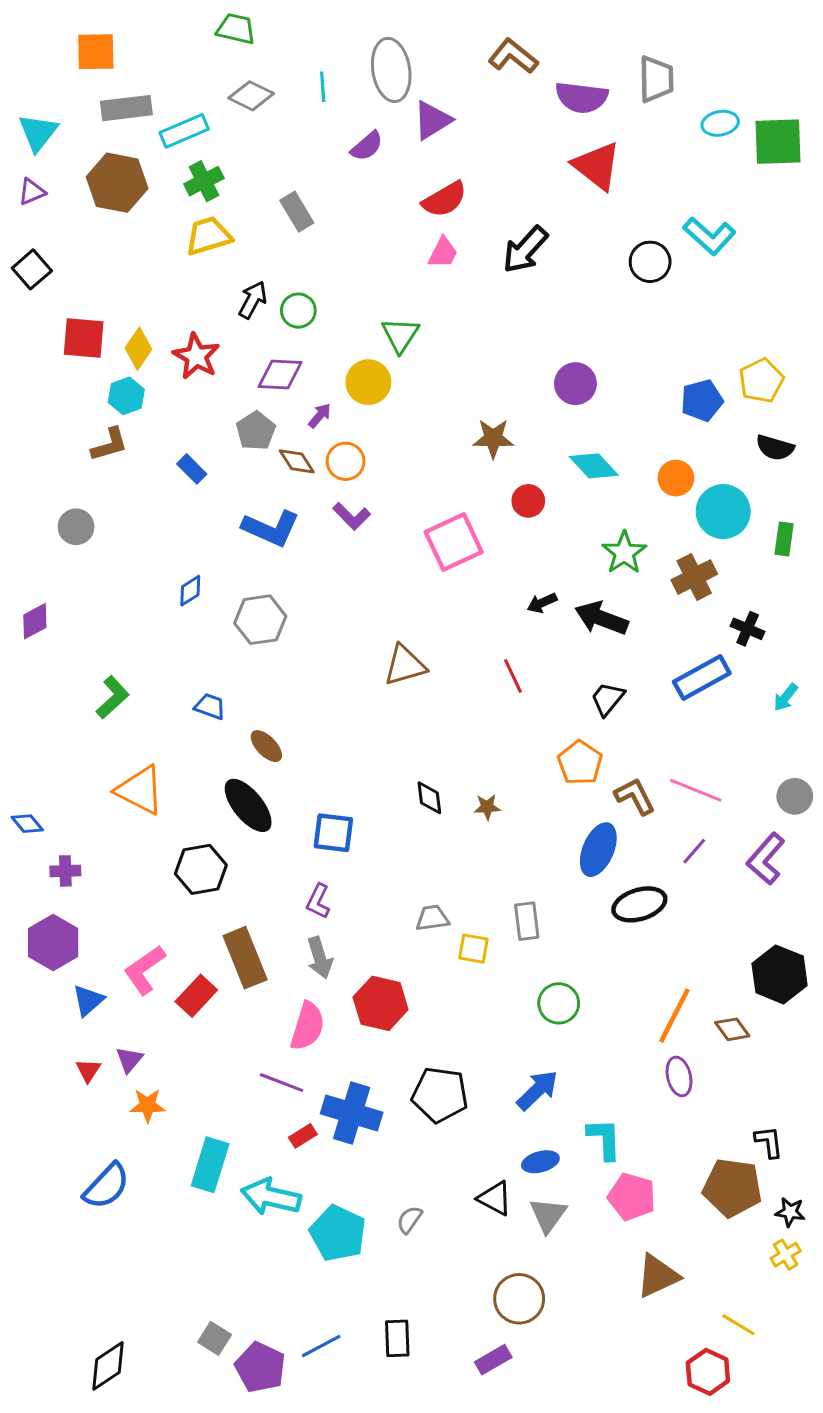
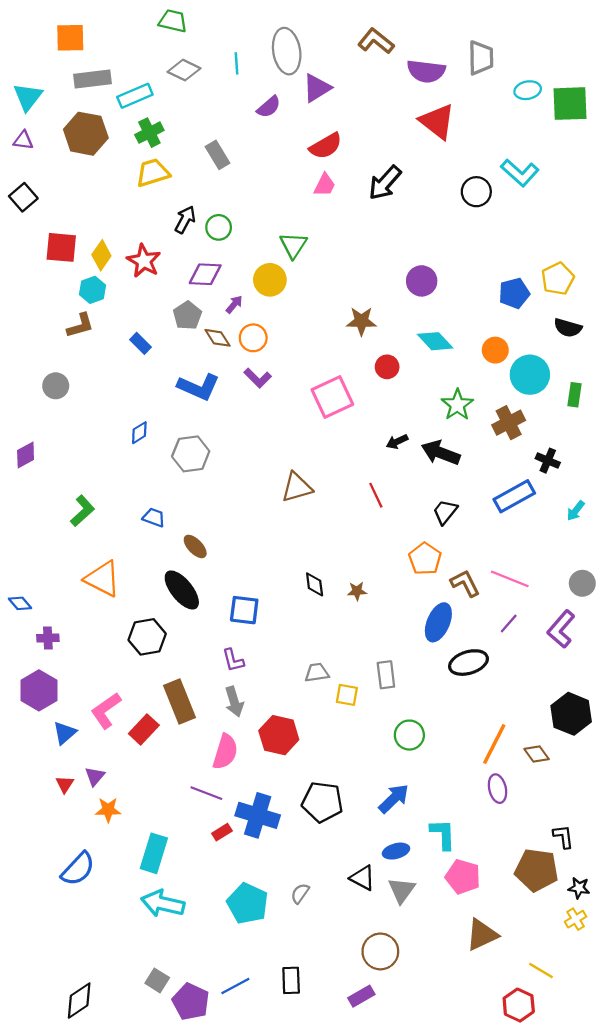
purple triangle: (32, 192) -> (23, 140), turned 30
purple L-shape: (318, 901) -> (233, 660), turned -40
cyan arrow: (271, 1197) -> (163, 903), moved

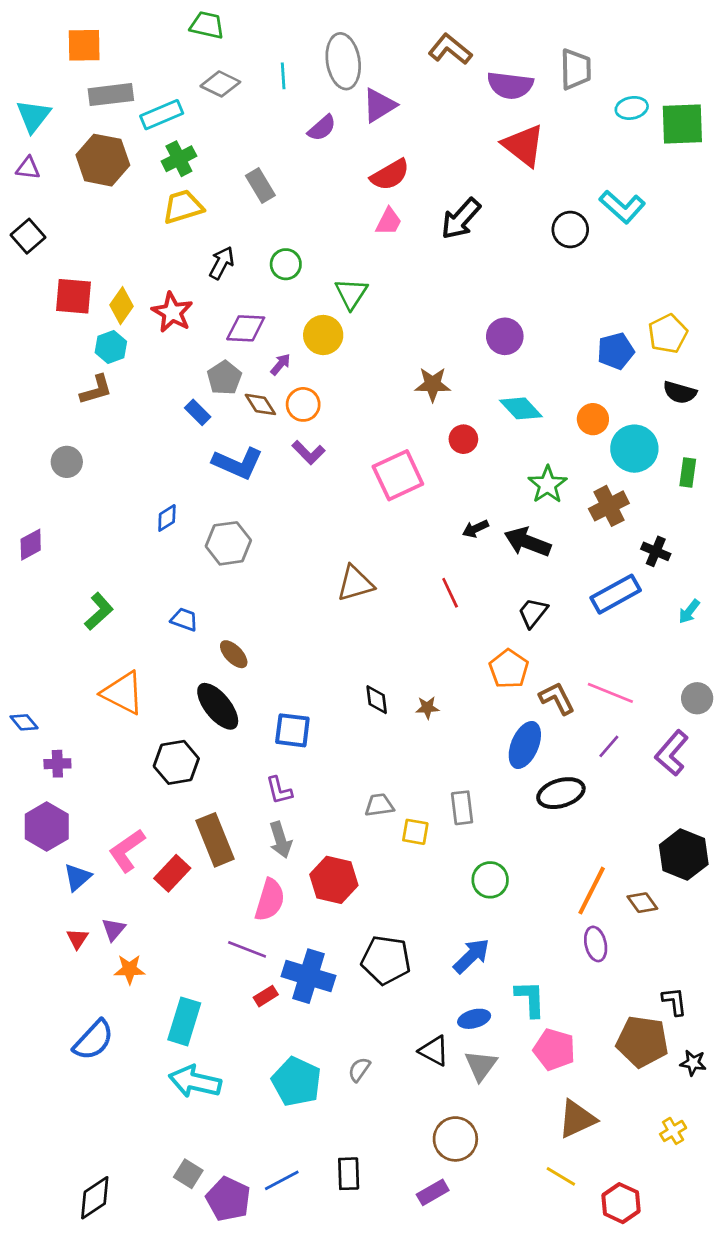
green circle: (219, 227) -> (286, 264), moved
blue rectangle: (140, 343) -> (198, 412), moved
yellow cross: (576, 919) -> (673, 1131), moved
yellow line: (541, 970) -> (561, 1176), moved

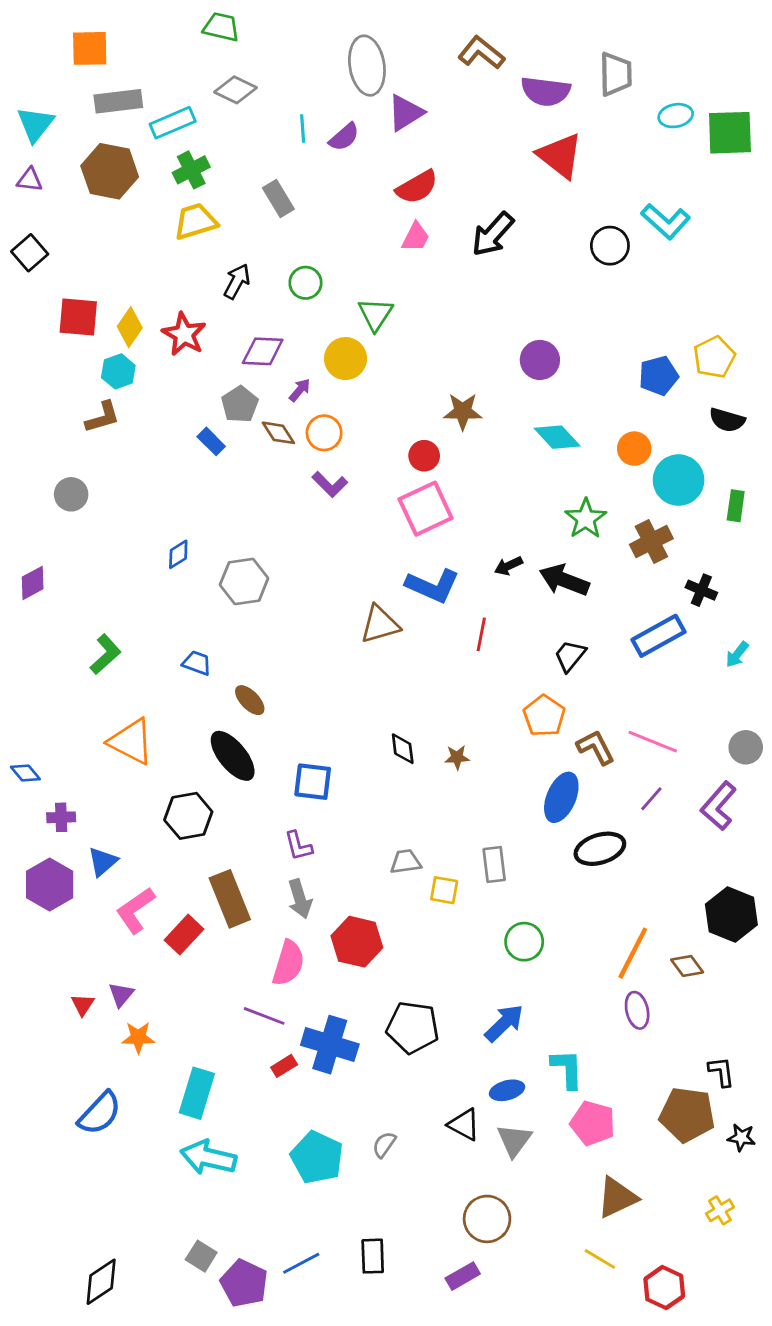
cyan line: (283, 76) -> (303, 128), moved
red circle: (463, 439) -> (424, 456), moved
blue L-shape: (238, 463) -> (433, 586), moved
red line: (450, 593) -> (481, 634), turned 36
blue triangle: (77, 877) -> (103, 862), moved

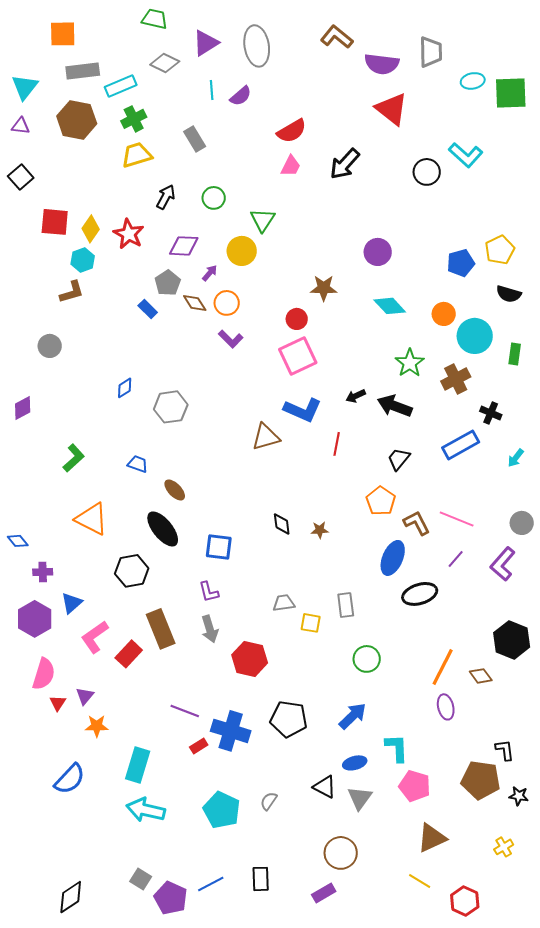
purple triangle: (406, 113) -> (206, 43), moved
pink semicircle: (288, 963) -> (44, 674), moved

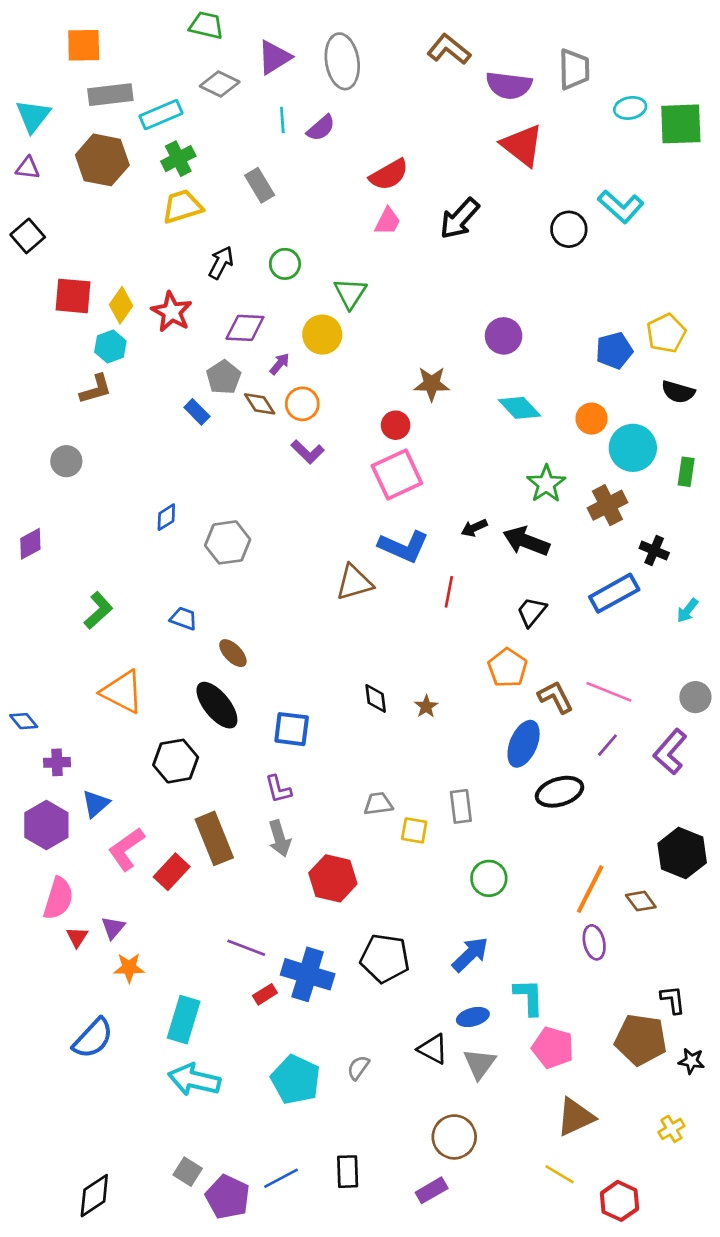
brown star: (320, 530) -> (426, 706), turned -30

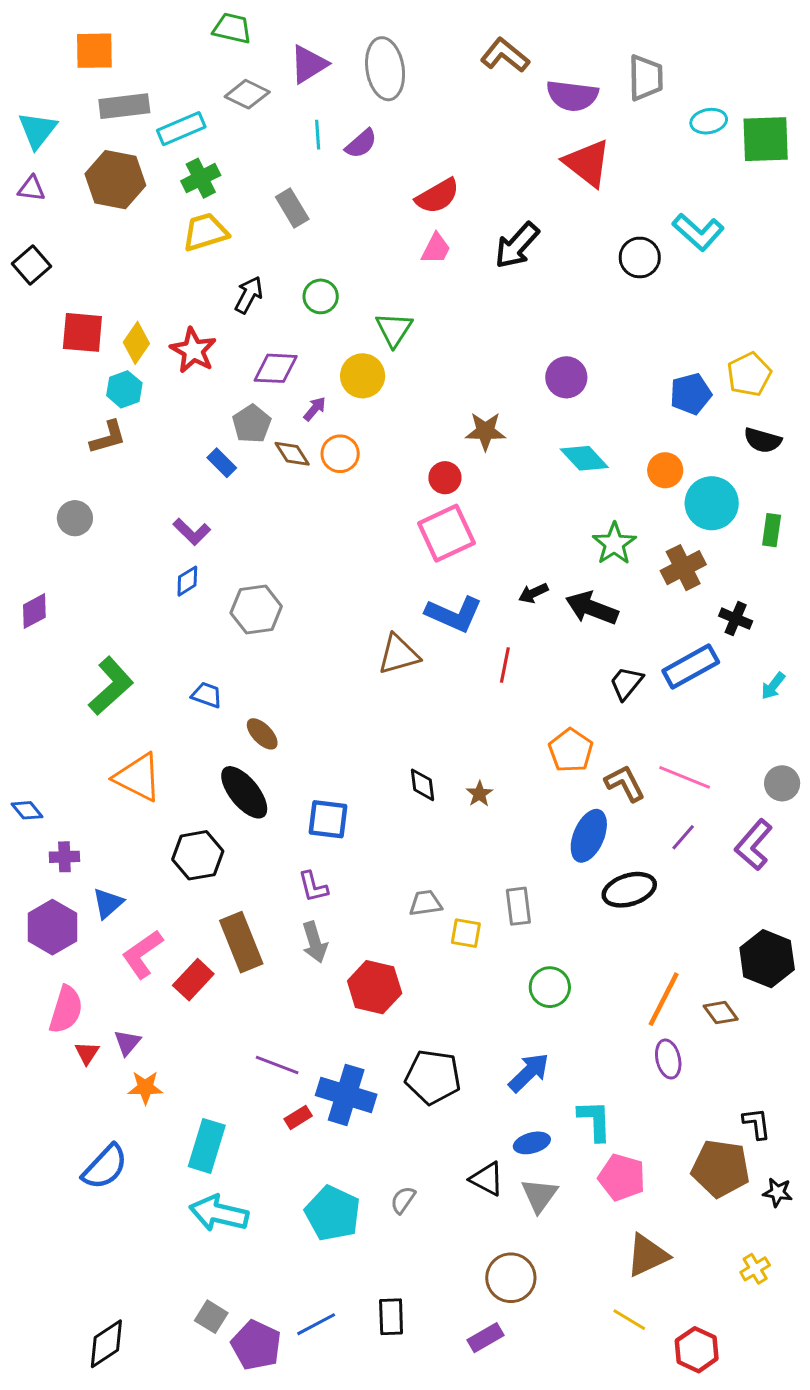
purple L-shape: (308, 452) -> (192, 532), moved
green L-shape: (98, 610) -> (111, 686), size x1.4
black trapezoid: (532, 612) -> (626, 683), moved

